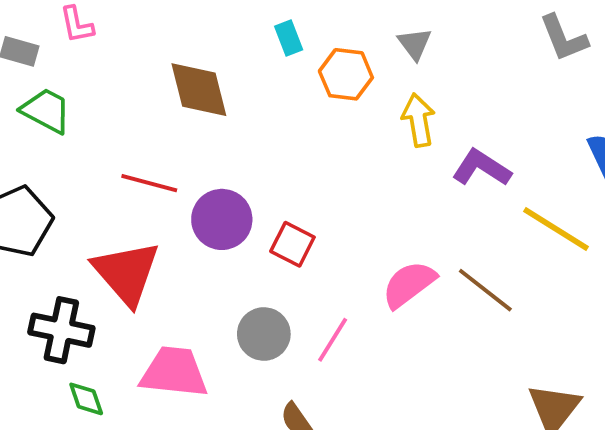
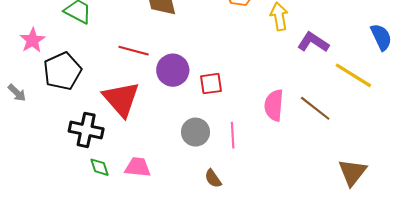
red square: (292, 244) -> (211, 84), turned -35
pink semicircle: (409, 284) -> (274, 105), turned -48
pink line: (333, 340) -> (233, 135), turned -35
pink trapezoid: (174, 372) -> (138, 167), moved, size x0.7

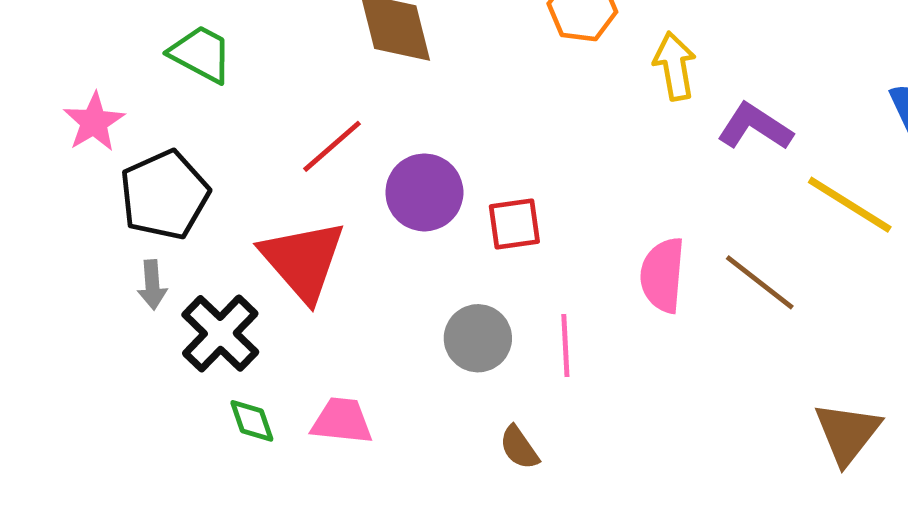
red line: (134, 51) -> (332, 146), turned -56
gray arrow: (17, 93) -> (152, 285), moved, turned 42
black cross: (86, 130) -> (220, 333), turned 32

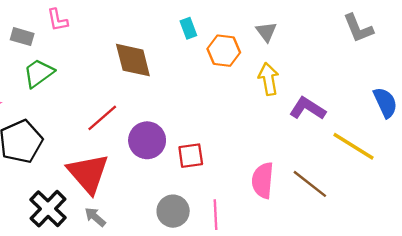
green trapezoid: (201, 54) -> (39, 73), turned -64
gray arrow: (152, 285) -> (95, 217), moved, turned 135

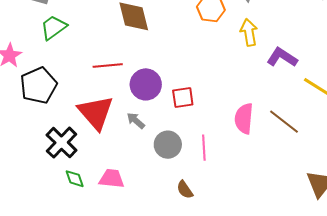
red line: (102, 118) -> (108, 65), turned 36
gray arrow: (95, 217) -> (136, 121), moved

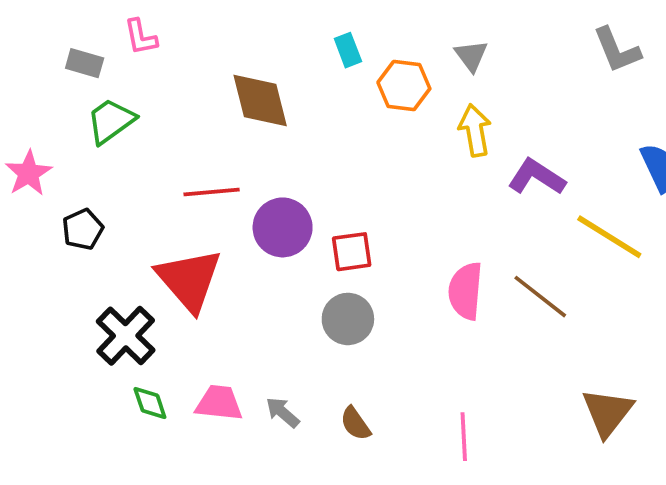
black pentagon: (39, 85) -> (83, 229), size x0.6
gray arrow: (136, 121) -> (283, 412), moved
gray circle: (168, 145) -> (348, 319), moved
pink line: (204, 148) -> (464, 437), moved

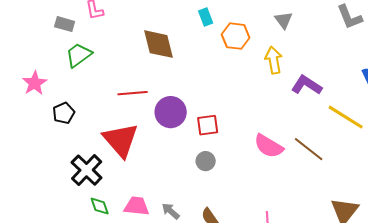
gray triangle: (471, 56) -> (284, 20), moved
pink semicircle: (466, 291) -> (269, 146), turned -64
gray circle: (348, 319) -> (206, 161), size x0.7

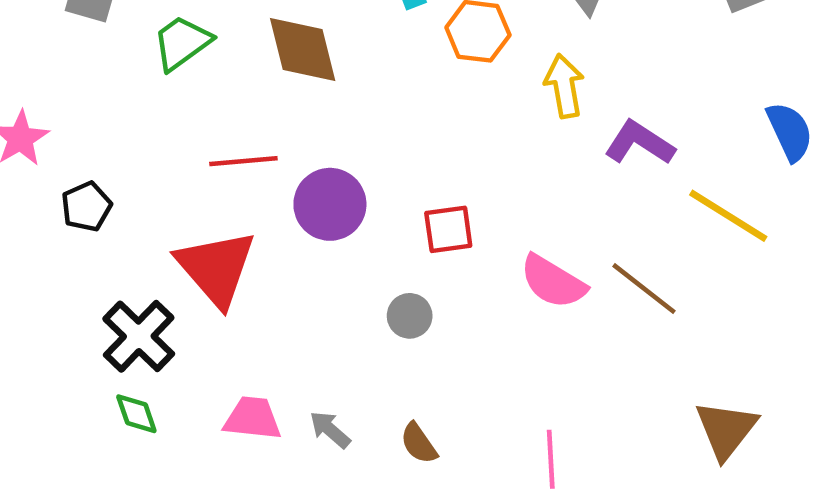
green trapezoid: (79, 55) -> (182, 43), moved
red square: (208, 125) -> (448, 229), moved
green diamond: (100, 206) -> (136, 414), moved

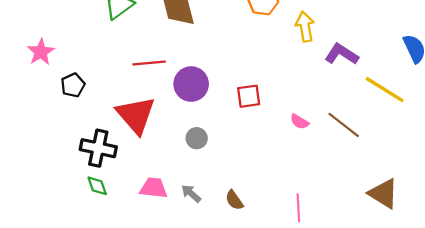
pink semicircle: (553, 282) -> (299, 122), size x0.6
gray circle: (410, 316) -> (197, 138), moved
black cross: (139, 336) -> (98, 148), turned -32
brown triangle: (726, 430) -> (384, 193), turned -36

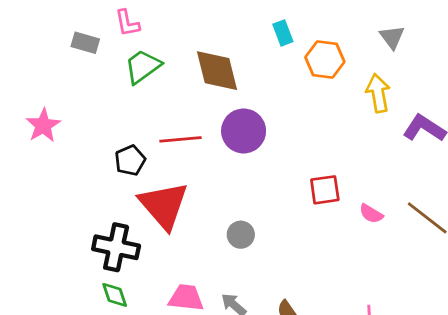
purple circle: (191, 84) -> (244, 131), moved
black pentagon: (73, 85) -> (130, 160), moved
red square: (249, 96) -> (325, 190), moved

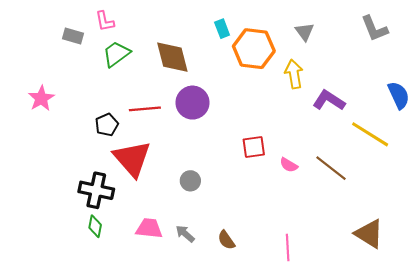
orange hexagon: (325, 60) -> (254, 49), size x1.4
green diamond: (115, 295) -> (95, 226), turned 30

